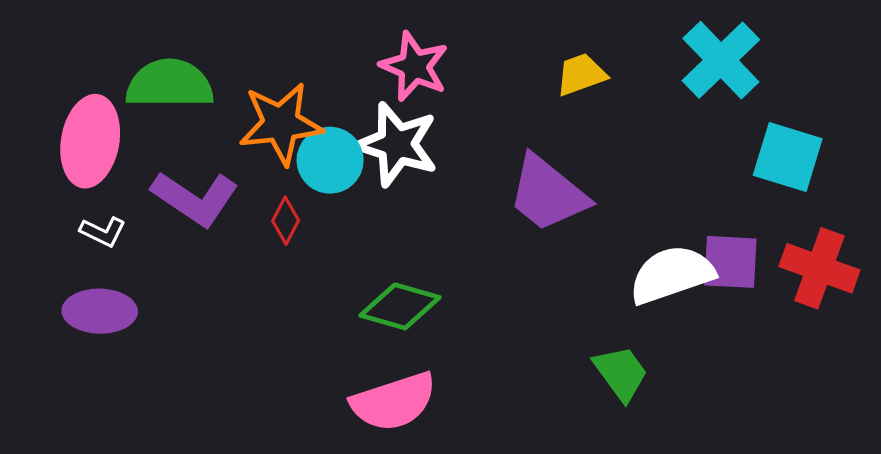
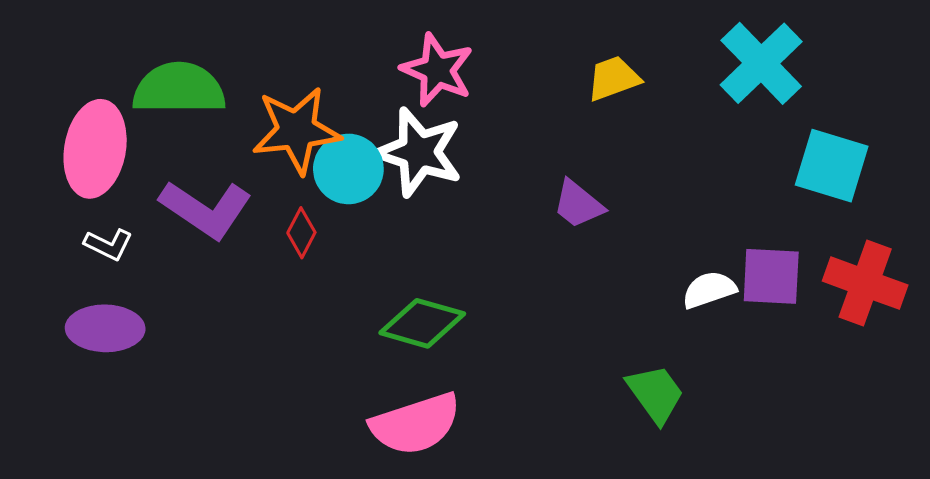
purple trapezoid: (548, 194) -> (578, 204), size x0.6
white semicircle: (672, 275) -> (709, 290), size x0.6

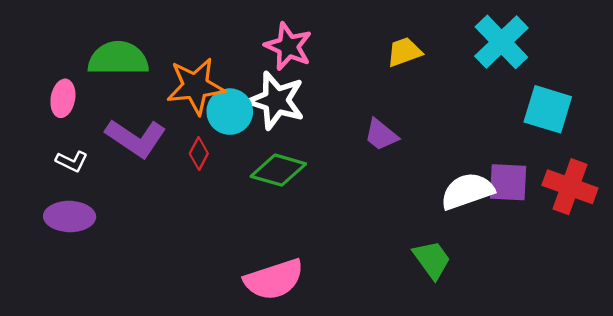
pink ellipse: (95, 149) -> (63, 98), size x0.6
white semicircle: (709, 290) -> (467, 191), size x1.5
green diamond: (422, 323) -> (278, 170), moved

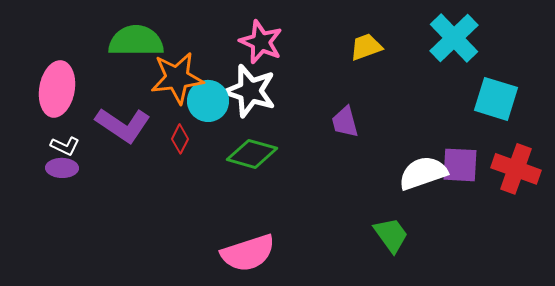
green semicircle: (118, 59) -> (136, 41), moved
pink ellipse: (63, 98) -> (57, 89), size x1.6
purple trapezoid: (381, 135) -> (345, 122), turned 36
purple ellipse: (70, 216) -> (62, 168), moved, size x0.7

